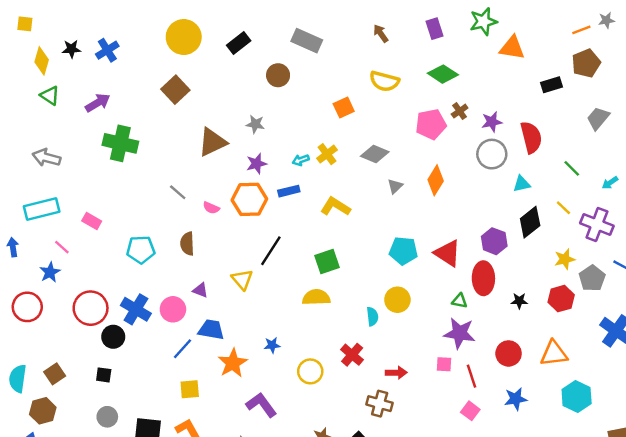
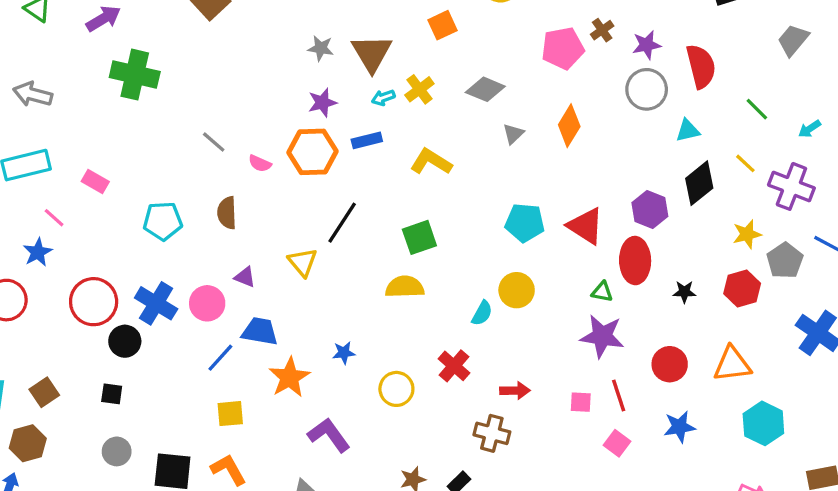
brown triangle: (212, 142) -> (372, 53), moved, turned -36
cyan semicircle: (372, 316) -> (482, 313), turned 36
pink square: (444, 364) -> (581, 402), moved

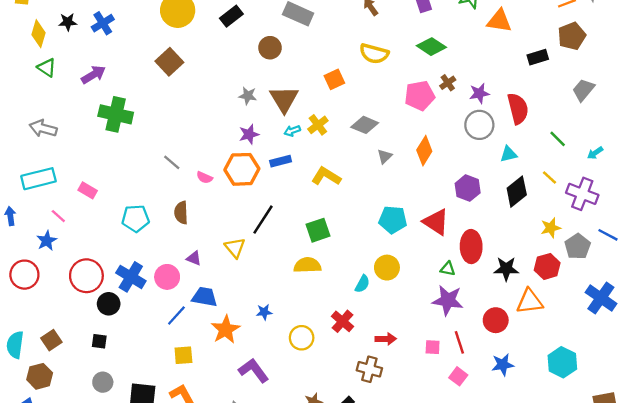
purple hexagon: (650, 210) -> (468, 188), moved
black star: (684, 292) -> (506, 269), size x1.5
orange triangle: (732, 364) -> (530, 301), moved

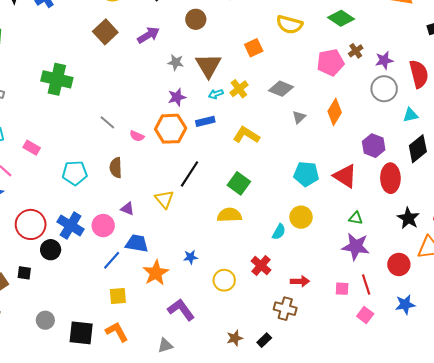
purple arrow: (93, 75) -> (148, 35), moved
green square: (318, 230) -> (239, 183), turned -35
red ellipse: (471, 247) -> (390, 178), moved
black star: (506, 269) -> (408, 218), turned 30
black square: (99, 341) -> (24, 273), moved

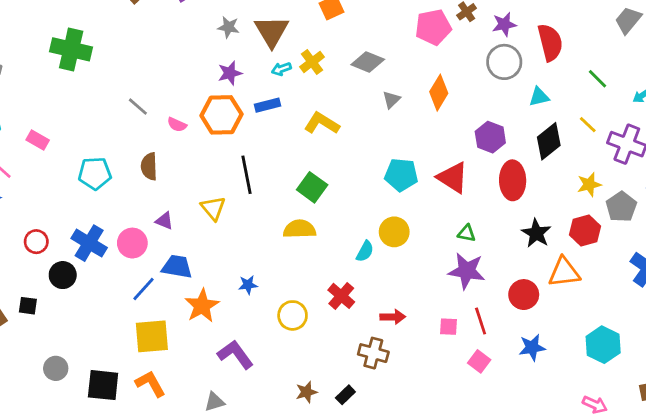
black line: (189, 174) -> (247, 175), turned -44
red circle: (31, 224) -> (36, 242), size x0.6
yellow square: (118, 296) -> (152, 336), size x1.5

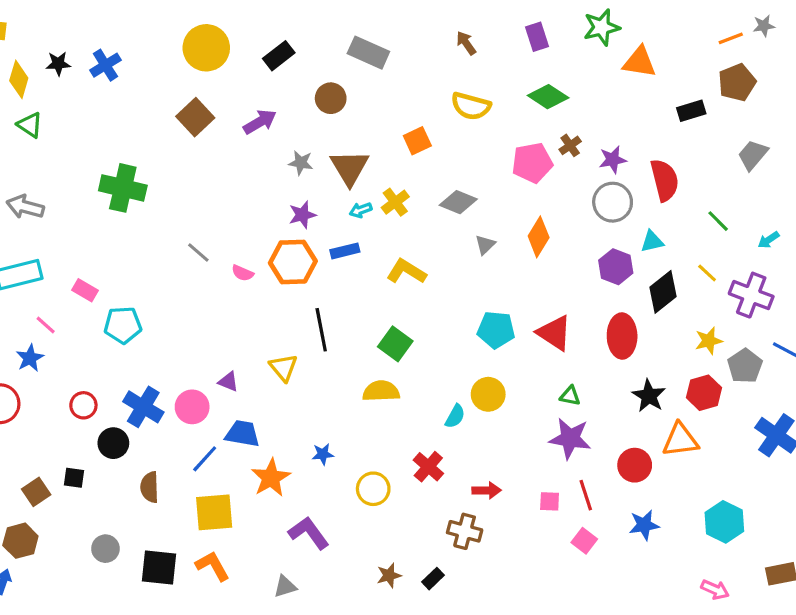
purple hexagon: (490, 137) -> (616, 267), moved
brown semicircle: (149, 166) -> (150, 487), moved
cyan pentagon: (95, 173) -> (123, 325), moved

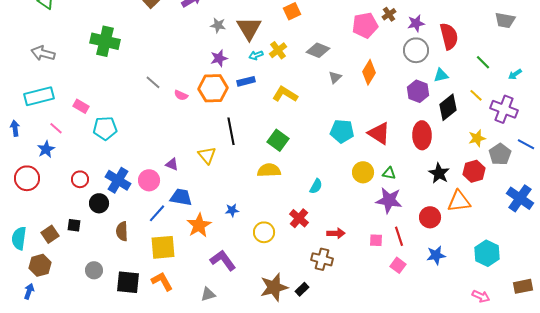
gray trapezoid: (753, 155) -> (505, 20), turned -120
yellow circle: (488, 394) -> (363, 172), moved
brown star: (389, 575) -> (274, 287), size x1.8

